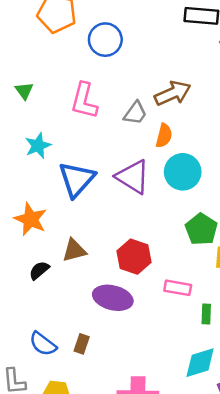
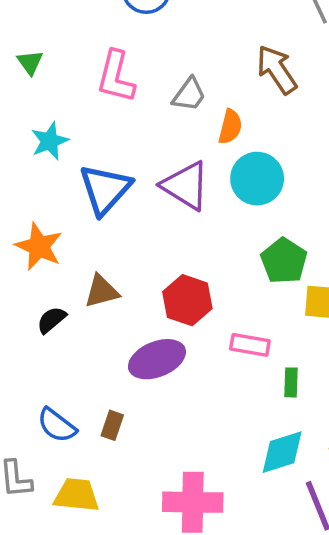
brown arrow: (173, 93) -> (277, 70), moved, turned -100
purple ellipse: (113, 298) -> (157, 359), turned -36

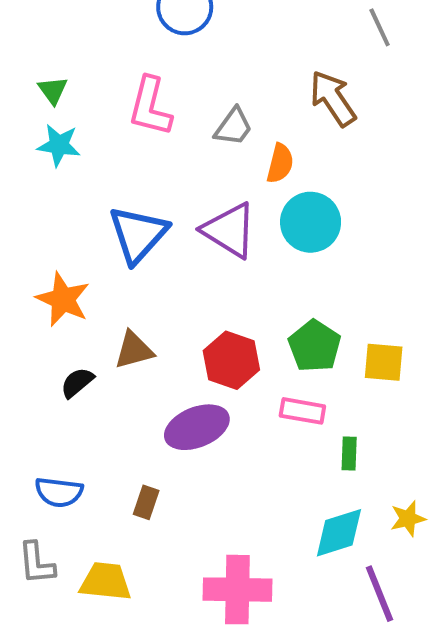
cyan star: (50, 141) -> (59, 145), moved, turned 30
green pentagon: (284, 261) -> (315, 346), moved
blue semicircle: (57, 425) -> (59, 492), moved, turned -30

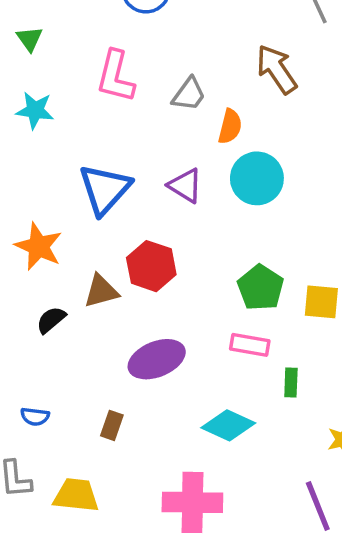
green triangle: (53, 90) -> (30, 39), moved
purple triangle: (229, 230) -> (185, 186), size x0.7
red hexagon: (231, 360) -> (151, 266), moved
blue semicircle: (59, 492) -> (35, 416), size x0.7
cyan diamond: (339, 533) -> (228, 425), moved, turned 42

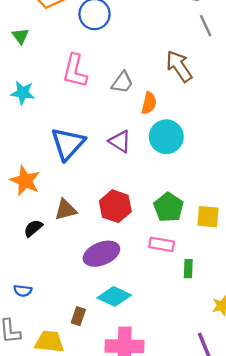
green triangle: (30, 39) -> (20, 36), moved
red hexagon: (151, 266) -> (115, 206), moved
brown rectangle: (112, 425) -> (78, 316), moved
cyan diamond: (228, 425) -> (114, 296), moved

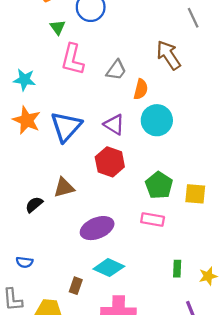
green triangle: (20, 36) -> (58, 27), moved
orange star: (25, 181) -> (27, 120), moved
red hexagon: (115, 206) -> (110, 162), moved
green rectangle: (188, 269) -> (177, 269), moved

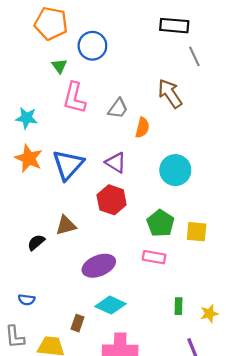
cyan circle: (157, 120) -> (175, 170), moved

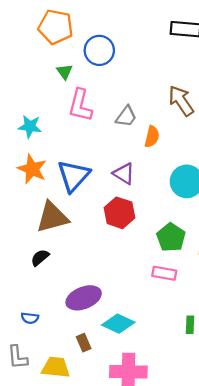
brown triangle: (66, 225) -> (52, 217), moved, size x1.5
purple ellipse: (99, 266) -> (84, 298), moved
brown rectangle: (78, 323) -> (84, 343), turned -42

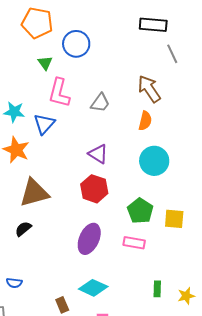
orange semicircle: (152, 137) -> (145, 121), moved
blue triangle: (74, 176) -> (44, 124), moved, size x0.7
purple ellipse: (84, 298) -> (89, 239), moved, turned -44

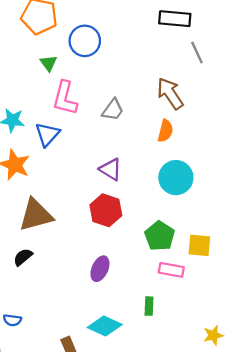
purple ellipse: (89, 239) -> (100, 269), size x0.7
pink rectangle: (134, 243) -> (171, 270), moved
green rectangle: (157, 289) -> (149, 306), moved

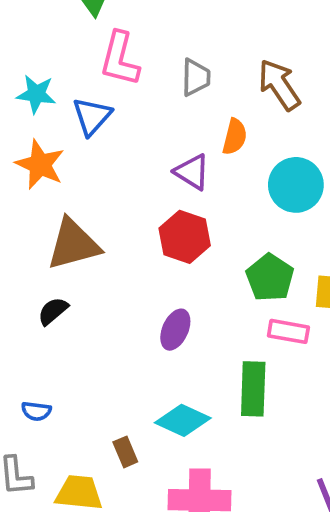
brown arrow: (170, 93) -> (279, 85), moved
gray trapezoid: (113, 110) -> (196, 77), turned -35
orange semicircle: (165, 131) -> (235, 137), moved
green rectangle: (149, 306) -> (253, 389), size x1.8

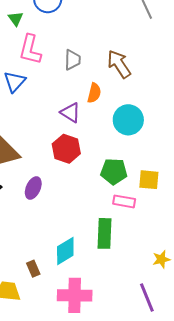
green pentagon: (270, 278) -> (114, 171), turned -30
purple ellipse: (175, 330) -> (33, 188), moved
cyan diamond: (183, 420) -> (65, 251), turned -56

